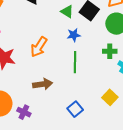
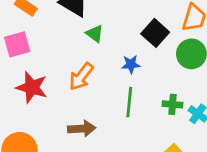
green triangle: (67, 12) -> (95, 34), moved
green cross: (110, 51) -> (173, 104), moved

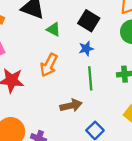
black square: (155, 33) -> (89, 21), moved
brown arrow: (82, 129) -> (71, 105), moved

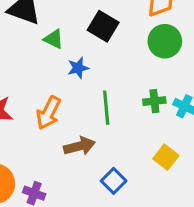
blue star: (86, 49) -> (78, 68), moved
orange arrow: (49, 65) -> (48, 113), moved

